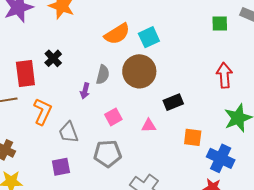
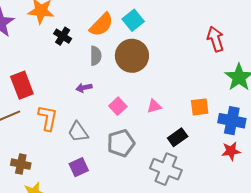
black cross: (53, 58) -> (63, 36), moved
gray semicircle: (103, 75) -> (96, 56), moved
purple arrow: (85, 91) -> (84, 88), turned 77
black rectangle: (173, 102) -> (178, 137), moved

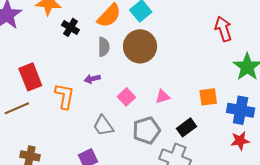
orange L-shape: (48, 118) -> (65, 96), moved
gray trapezoid: (78, 132) -> (103, 126), moved
gray pentagon: (121, 143) -> (146, 130), moved

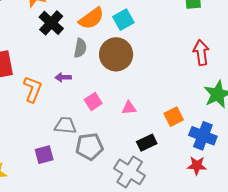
black cross: (70, 27) -> (51, 23), size x1.4
orange square: (208, 97) -> (174, 117), turned -30
gray trapezoid: (103, 126) -> (65, 125), turned 120
gray pentagon: (146, 130) -> (89, 146), moved

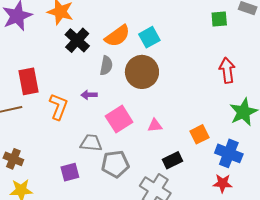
pink square: (93, 102) -> (119, 119), size x1.5

